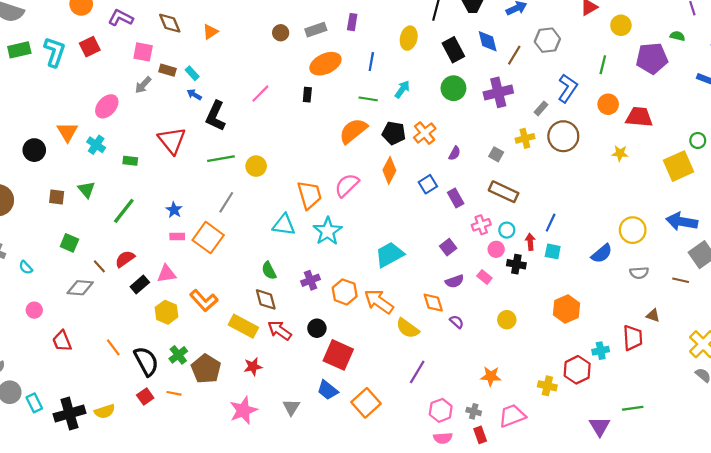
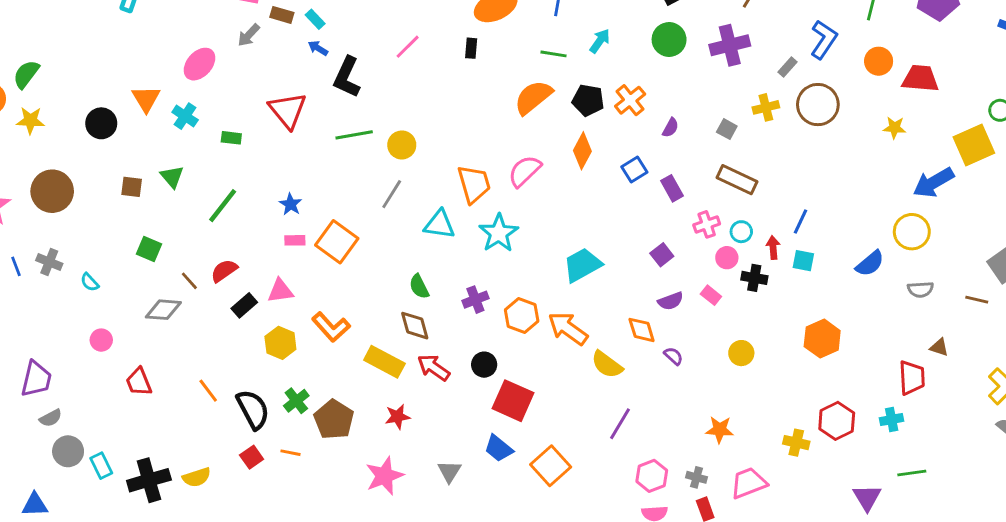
gray line: (226, 202) -> (392, 194), moved
blue arrow: (682, 222) -> (933, 183), moved, turned -40
cyan cross: (601, 351) -> (892, 419), moved

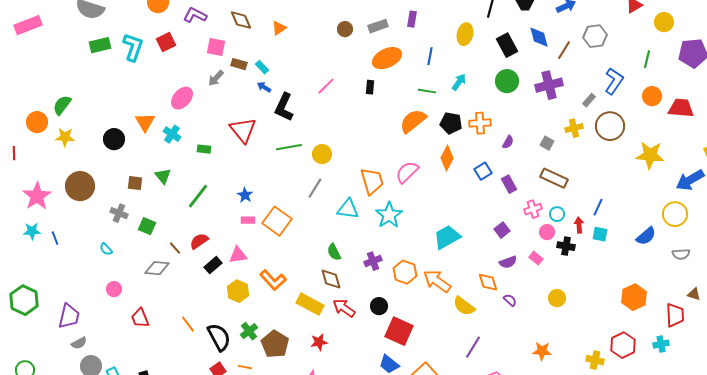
orange cross: (630, 100) -> (480, 123), turned 35
yellow star: (894, 128) -> (650, 155), moved, size x1.8
gray cross: (49, 262) -> (119, 213), moved
orange hexagon: (822, 339) -> (634, 297), moved

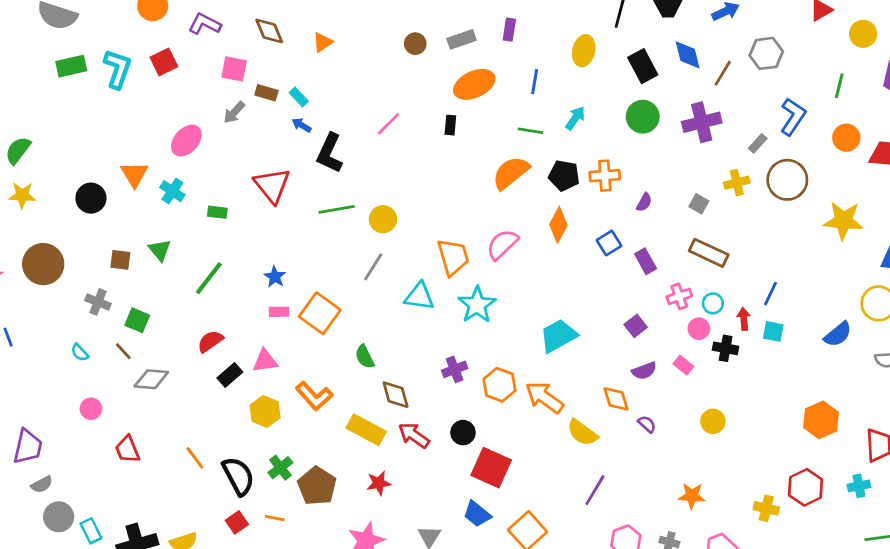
brown line: (175, 248) -> (123, 351), moved
green semicircle: (334, 252) -> (365, 357), moved

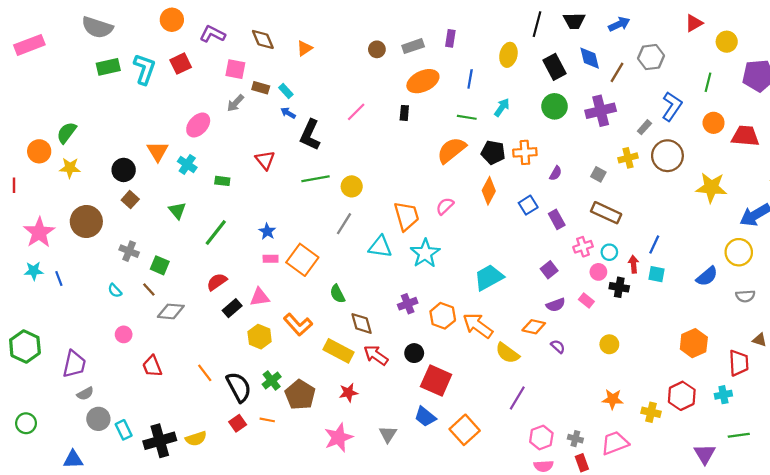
red triangle: (272, 185) -> (265, 160), size x0.7
pink semicircle: (502, 244) -> (445, 206), size x0.7
brown square: (120, 260) -> (130, 200), moved, turned 35
orange diamond: (616, 399) -> (534, 327), turned -60
orange star: (692, 496) -> (613, 399), moved

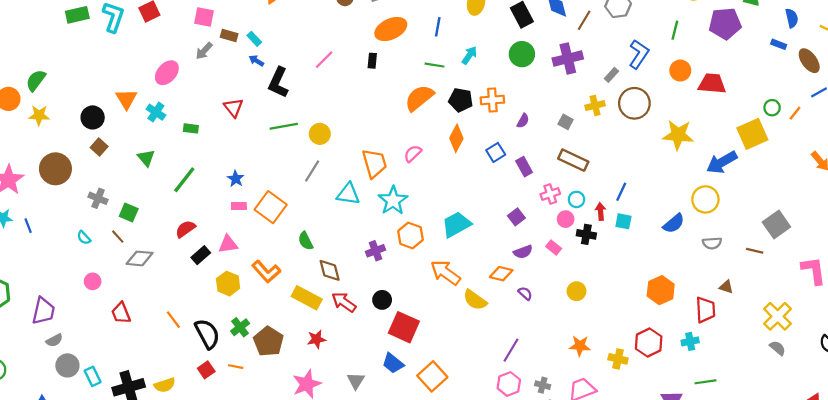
orange hexagon: (443, 316) -> (410, 235), moved
purple line: (517, 398) -> (511, 350), moved

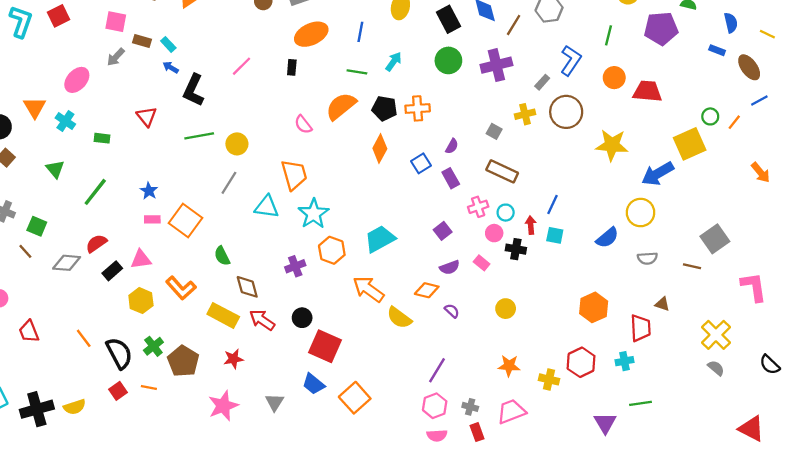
purple semicircle: (523, 121) -> (452, 146), moved
pink semicircle: (413, 154) -> (303, 124), moved, turned -84
gray diamond: (140, 258) -> (67, 263), moved

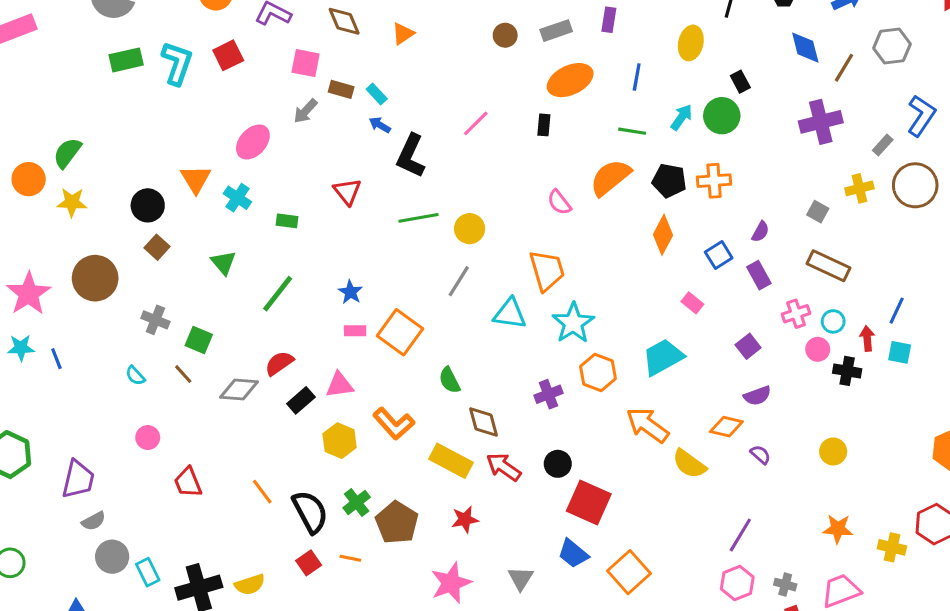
black rectangle: (448, 19) -> (740, 82), moved, size x0.6
green circle: (448, 60) -> (722, 116), moved
pink rectangle: (482, 263) -> (692, 303), moved

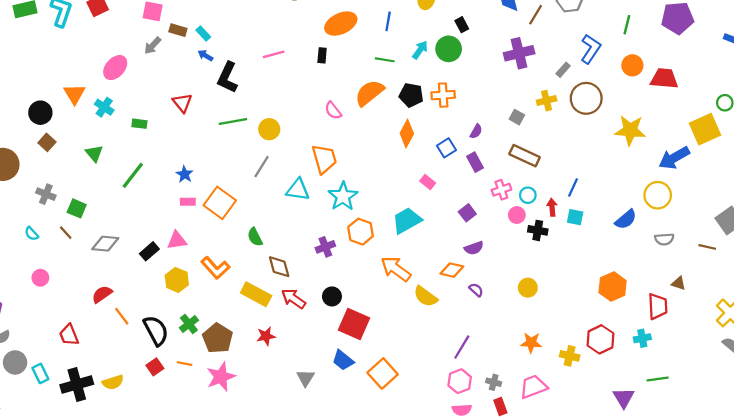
pink line: (476, 123) -> (274, 54), turned 30
red semicircle: (279, 363) -> (102, 294), moved
red trapezoid: (188, 482) -> (69, 335), moved
pink star: (451, 583) -> (221, 377), moved

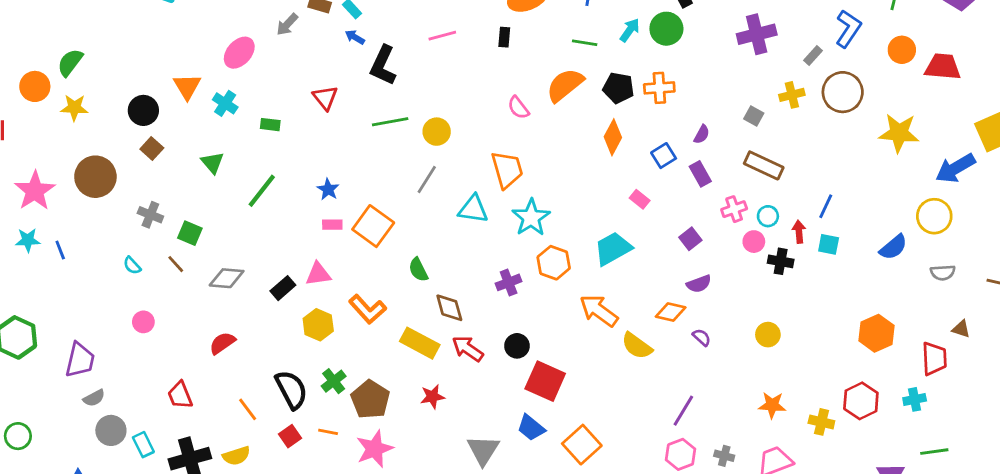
orange line: (122, 316) -> (248, 409), moved
gray triangle: (306, 378) -> (483, 450), size x1.4

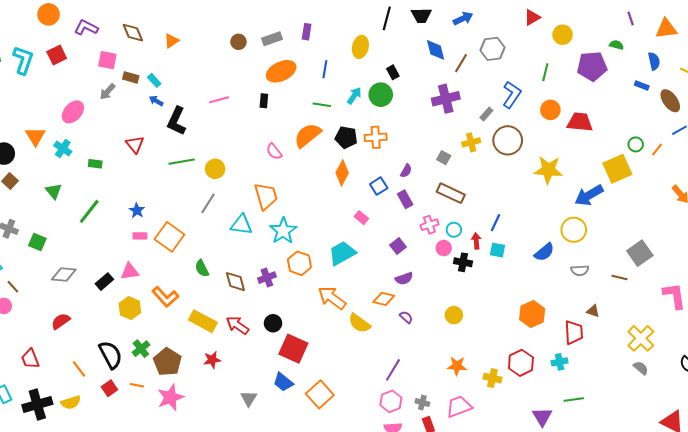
brown line: (176, 264) -> (13, 287), moved
brown diamond: (449, 308) -> (235, 282), moved
gray triangle: (483, 450) -> (249, 398), size x0.7

